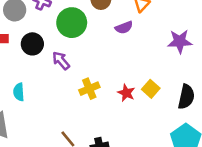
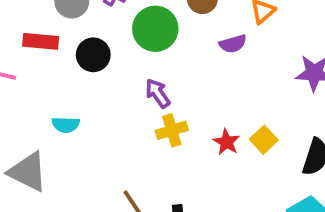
purple arrow: (61, 61) -> (158, 93), moved
cyan semicircle: (19, 92) -> (66, 125), turned -90

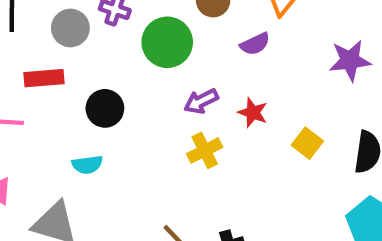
black circle: (93, 55) -> (105, 108), moved
purple arrow: (158, 93) -> (201, 101), moved, turned -72
red star: (226, 142) -> (253, 113), moved

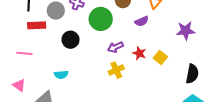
red rectangle: (44, 78) -> (37, 25), moved
black circle: (105, 108) -> (71, 40), moved
yellow square: (307, 143) -> (160, 57), moved

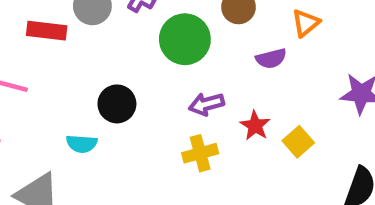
black circle: (71, 40) -> (117, 104), moved

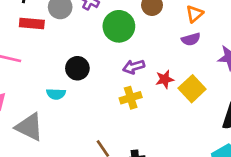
purple semicircle: (271, 58) -> (191, 39), moved
red star: (255, 126) -> (165, 79), turned 30
yellow square: (298, 142) -> (192, 89), size x1.4

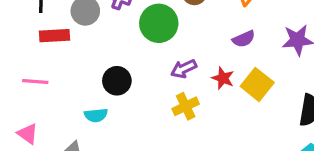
purple semicircle: (191, 39) -> (244, 39), moved
red star: (165, 79) -> (223, 78), turned -30

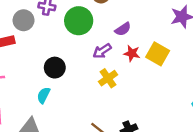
purple semicircle: (244, 39) -> (123, 29), moved
cyan semicircle: (96, 115) -> (44, 95), turned 133

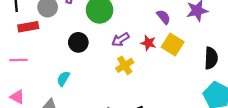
purple semicircle: (123, 29) -> (164, 17), moved, turned -98
black circle: (55, 68) -> (78, 42), moved

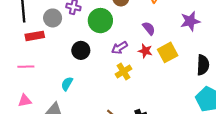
purple semicircle: (164, 17) -> (149, 28), moved
yellow square: (173, 45) -> (168, 52), turned 30
pink triangle: (17, 97) -> (25, 101), turned -40

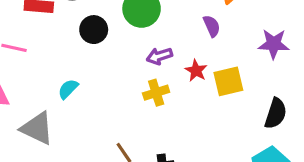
purple semicircle: (149, 28) -> (212, 26), moved
black circle: (81, 50) -> (94, 30), moved

